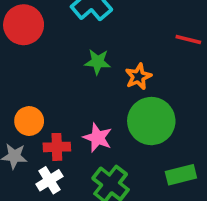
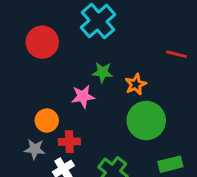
pink star: (98, 138) -> (83, 96), moved, turned -30

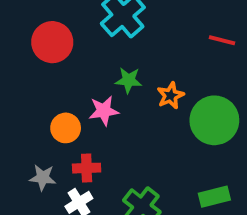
red line: (176, 54) -> (222, 40), moved
orange circle: (47, 121) -> (66, 128), moved
green circle: (146, 121) -> (214, 120), moved

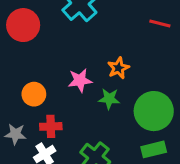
green star: (129, 80) -> (109, 99), moved
pink star: (104, 111) -> (80, 80), moved
green circle: (214, 120) -> (154, 111), moved

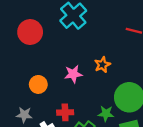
green star: (109, 99) -> (106, 114), moved
red cross: (51, 126) -> (65, 112), moved

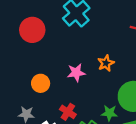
red cross: (65, 112) -> (68, 112), turned 35

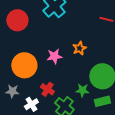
orange circle: (41, 83) -> (24, 65), size x1.6

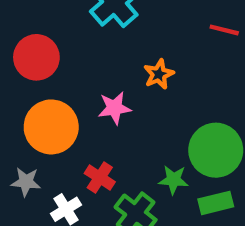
red circle: (17, 20) -> (36, 57), moved
orange star: (79, 48) -> (159, 74), moved

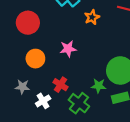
orange star: (159, 74) -> (92, 17), moved
orange circle: (51, 127) -> (35, 59), size x0.7

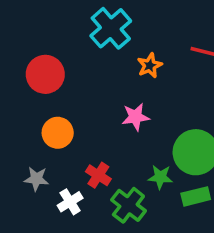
pink star: (68, 49) -> (136, 117), moved

